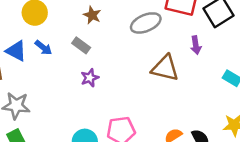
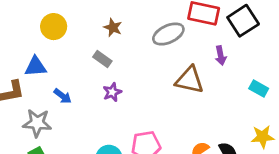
blue arrow: (43, 48) -> (63, 96), moved
blue triangle: (16, 51) -> (36, 67), turned -30

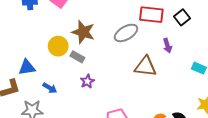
black square: (243, 21) -> (182, 17), size x0.7
yellow circle: (54, 27) -> (58, 46), moved
brown star: (113, 28) -> (83, 32), size x1.6

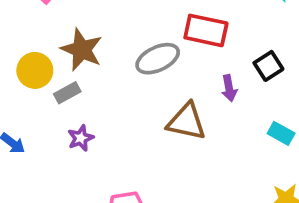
black square: (182, 17) -> (268, 66), moved
gray rectangle: (77, 57) -> (67, 93), turned -64

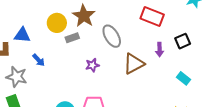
gray ellipse: (158, 59) -> (112, 36), moved, turned 75
brown triangle: (187, 122) -> (134, 64), turned -50
purple star: (81, 138) -> (92, 65), moved

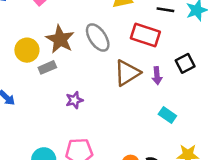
gray ellipse: (112, 36) -> (98, 38), moved
brown triangle: (134, 64) -> (127, 73), moved
cyan rectangle: (183, 78) -> (167, 115), moved

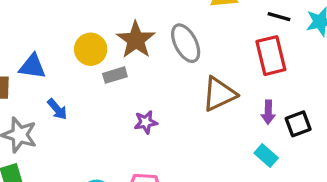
red rectangle: (145, 35) -> (271, 56), moved, turned 52
black square: (185, 63) -> (298, 124), moved
purple arrow: (157, 76) -> (268, 112), moved

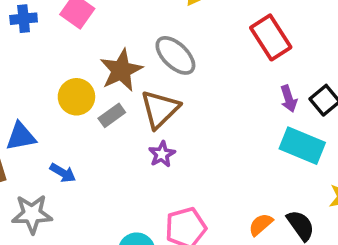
brown star: (136, 40) -> (121, 70), turned 30
brown triangle: (219, 94) -> (160, 109), moved
cyan rectangle: (266, 156) -> (302, 146), size x1.6

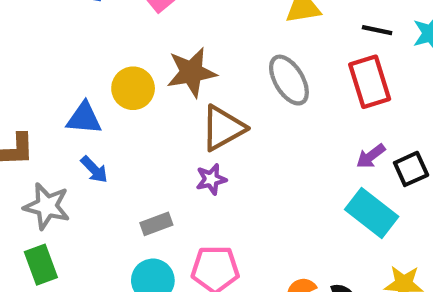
gray ellipse: (175, 55) -> (289, 80), moved
purple arrow: (289, 99) -> (371, 156), turned 55
gray rectangle: (112, 115) -> (156, 224), moved
blue triangle: (21, 136) -> (84, 118), moved

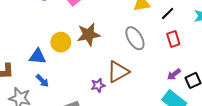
black line: (377, 30) -> (168, 13), moved, turned -56
red rectangle: (370, 82) -> (173, 39), size x0.7
brown triangle: (223, 128) -> (118, 72), moved

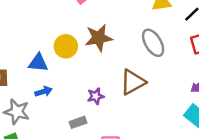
blue arrow: (42, 81) -> (44, 91), turned -64
purple star: (98, 85) -> (96, 96), moved

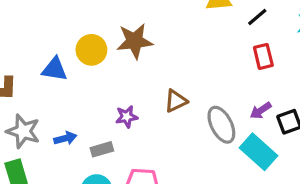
gray ellipse: (153, 43) -> (221, 125), moved
brown triangle: (133, 82) -> (176, 101), size x0.7
blue arrow: (44, 91) -> (65, 138), moved

